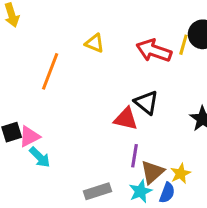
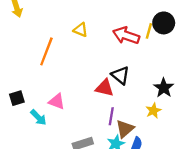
pink triangle: (29, 137) -> (57, 102), moved, turned 48
yellow star: (180, 174) -> (153, 111), moved

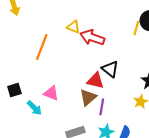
red arrow: (126, 35) -> (92, 37), moved
brown triangle: (125, 129) -> (88, 97), moved

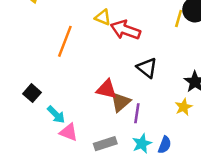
red triangle: (95, 81) -> (107, 89), moved
black square: (14, 90) -> (32, 93), turned -32
pink triangle: (51, 93) -> (69, 132), moved

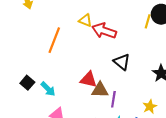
brown triangle: (120, 102) -> (100, 90), turned 42
yellow star: (184, 107) -> (150, 107), moved
cyan arrow: (56, 115) -> (48, 89), moved

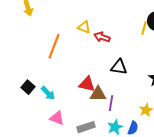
red arrow: (104, 31) -> (102, 37), size x0.7
black triangle: (122, 62) -> (119, 67), turned -30

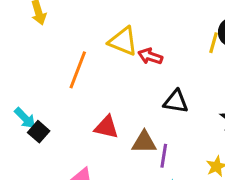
yellow triangle: (84, 27) -> (123, 41), size x1.5
red triangle: (87, 84) -> (106, 127), moved
cyan arrow: (48, 93) -> (25, 118), moved

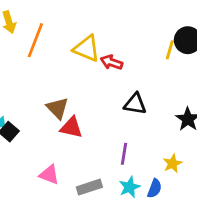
orange line: (78, 70) -> (35, 40), moved
brown triangle: (144, 142) -> (58, 108), moved, turned 45

